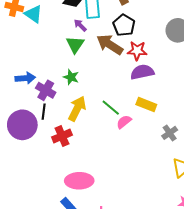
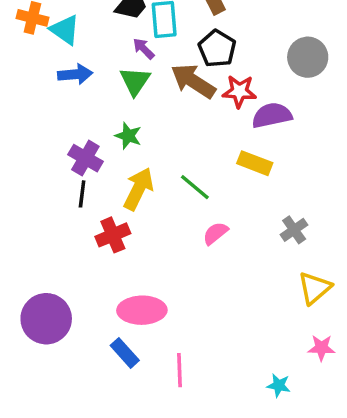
purple semicircle: (142, 72) -> (272, 115), moved
blue arrow: (25, 78) -> (75, 74), moved
yellow rectangle: (146, 105) -> (255, 163), moved
pink semicircle: (124, 122) -> (215, 233), moved
purple circle: (22, 125) -> (46, 319), moved

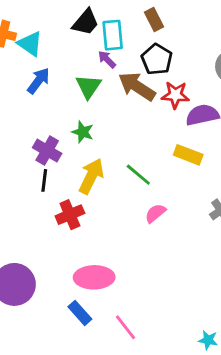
purple arrow: (144, 49) -> (107, 59), moved
blue arrow: (75, 74) -> (39, 81), turned -48
pink line: (180, 370) -> (125, 327), turned -36

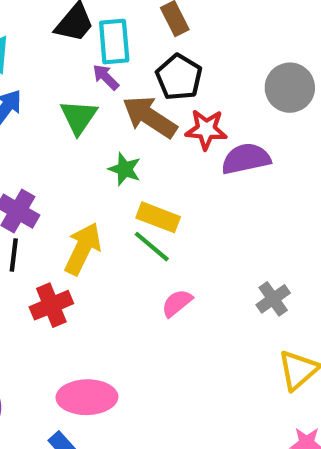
green star: (83, 132) -> (125, 169), moved
yellow rectangle: (188, 155) -> (158, 217), moved

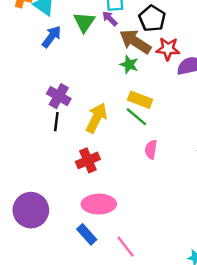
green triangle: (79, 117) -> (84, 22), moved
green star: (125, 169) -> (129, 65), moved
pink semicircle: (177, 303) -> (151, 149), turned -42
red cross: (51, 305) -> (88, 160), moved

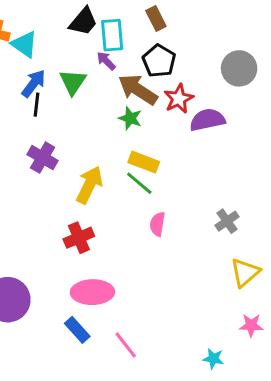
green triangle: (84, 22) -> (73, 82), moved
red star: (168, 49) -> (179, 99), turned -30
black line: (56, 122) -> (37, 105), moved

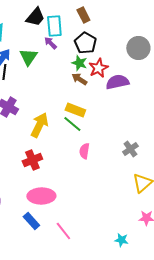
brown arrow: (138, 90) -> (79, 79), moved, size x0.6
green star: (130, 118) -> (79, 63), moved

